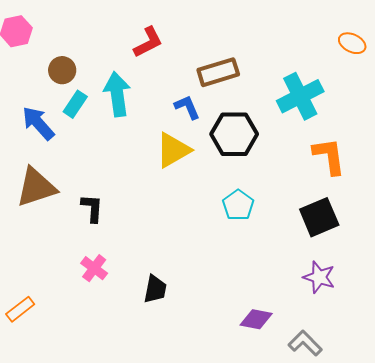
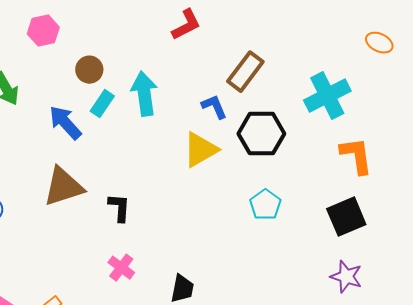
red L-shape: (148, 42) -> (186, 25), moved
brown rectangle: (218, 72) -> (245, 72), turned -36

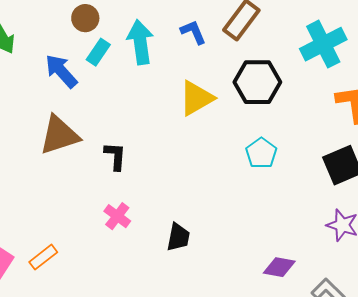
blue L-shape: (214, 107) -> (193, 32), moved

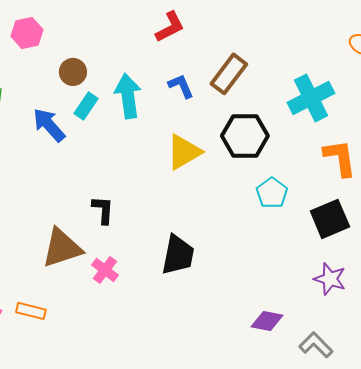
brown triangle: (59, 135) -> (62, 248), moved
cyan pentagon: (261, 153) -> (272, 193), moved
black trapezoid: (178, 237) -> (178, 255), moved, size x1.4
orange rectangle: (43, 257) -> (31, 311), turned 52

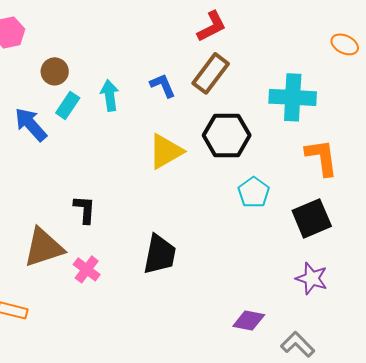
red L-shape: (170, 27) -> (212, 26), moved
cyan arrow: (128, 96) -> (110, 95), size x0.7
cyan cross: (311, 98) -> (293, 97), turned 30

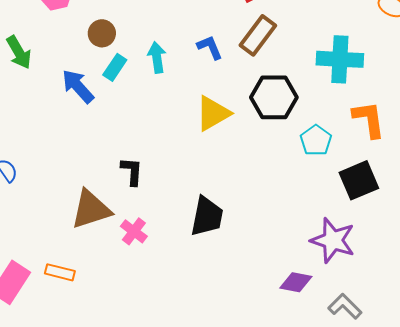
cyan pentagon: (254, 192) -> (316, 140), moved
purple star: (312, 278) -> (333, 240), moved, size x1.4

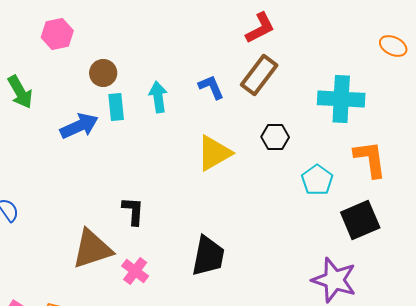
cyan rectangle: (115, 67) -> (116, 107), turned -40
blue arrow: (78, 86) -> (79, 126), turned 108
black hexagon: (274, 97) -> (275, 137), size x0.6

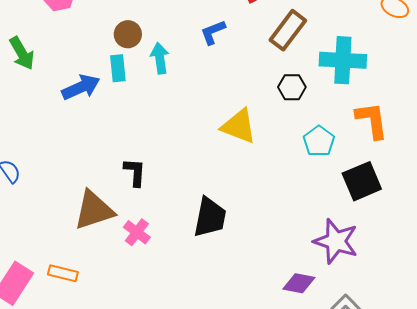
brown circle: (103, 73) -> (128, 34), moved
brown rectangle: (259, 75) -> (288, 30), moved
blue L-shape: (211, 87) -> (213, 32), moved, turned -88
black hexagon: (275, 137) -> (292, 87), moved
yellow triangle: (214, 153) -> (239, 126), moved, turned 51

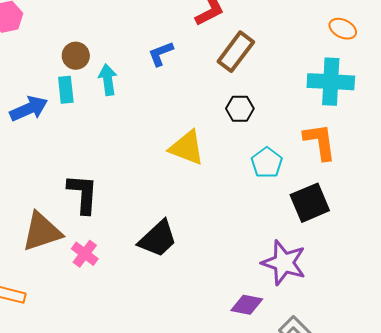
cyan cross: (343, 60) -> (331, 82), moved
black L-shape: (135, 172) -> (83, 194), size x1.4
black trapezoid: (210, 217) -> (158, 239), turned 36

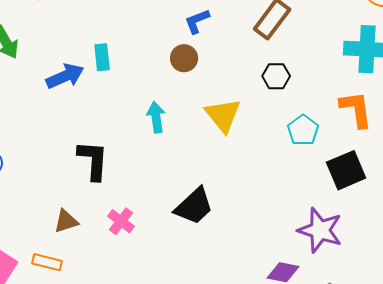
brown circle: (76, 56) -> (184, 58), moved
cyan arrow: (108, 80) -> (156, 117), moved
yellow triangle: (187, 148) -> (223, 115), turned 30
black L-shape: (83, 194) -> (93, 160), moved
brown triangle: (42, 232) -> (66, 221), moved, size x0.6

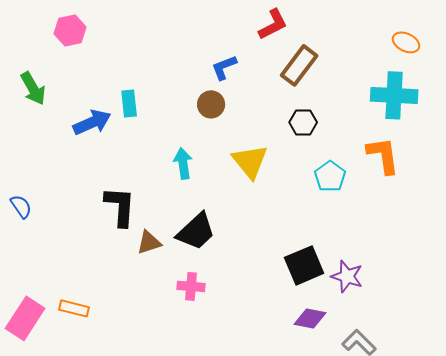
black square: (346, 170) -> (304, 265), moved
black trapezoid: (194, 206) -> (196, 231), moved
brown triangle: (66, 221) -> (149, 242), moved
pink cross: (121, 221) -> (191, 286), moved, turned -32
purple star: (320, 230) -> (347, 276), size x0.7

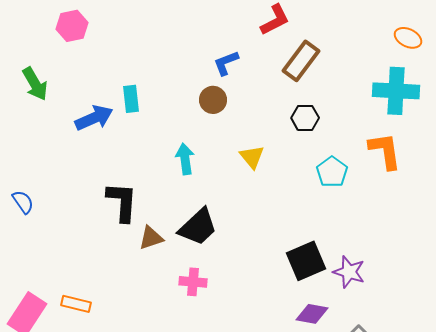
yellow triangle: (250, 161) -> (252, 157), size x0.7

